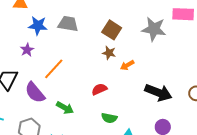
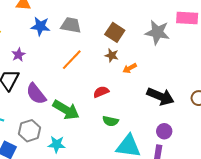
purple star: (27, 50) -> (18, 55), moved
orange line: (54, 69) -> (72, 60), moved
green arrow: (65, 108) -> (66, 110), size x1.5

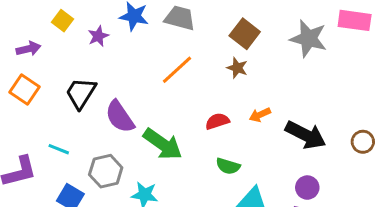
purple star: (18, 55) -> (98, 36), moved
orange arrow: (130, 68) -> (260, 115), moved

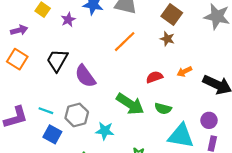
green arrow: (163, 144) -> (130, 104), moved
cyan line: (59, 149) -> (46, 111), moved
purple circle: (307, 188) -> (209, 120), moved

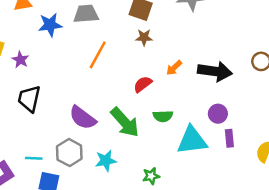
purple star: (68, 20) -> (20, 60), moved
purple semicircle: (85, 76) -> (83, 118), moved
green arrow: (130, 104) -> (125, 122), turned 32

